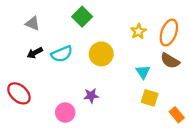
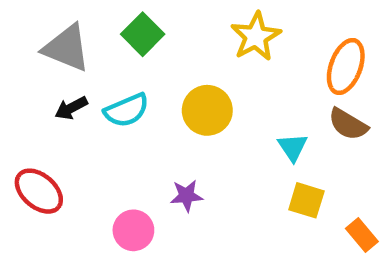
green square: (82, 17) -> (143, 34), moved
gray triangle: (32, 23) -> (67, 48), size x1.6
yellow star: (138, 31) -> (256, 36), moved, size x1.5

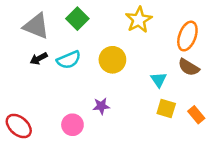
red ellipse: (39, 191) -> (19, 126), moved
orange rectangle: (362, 235) -> (196, 115), moved

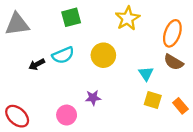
green square: (77, 19) -> (71, 17), turned 30
gray triangle: (36, 26) -> (17, 24), moved, turned -30
black arrow: (39, 59) -> (37, 64), moved

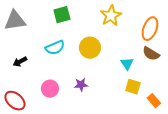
black arrow: (37, 64) -> (20, 62), moved
orange rectangle: (180, 106) -> (154, 101), moved
pink circle: (67, 115) -> (50, 89), moved

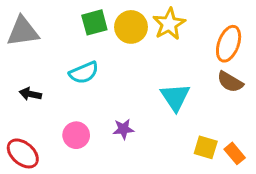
yellow circle: (90, 48) -> (131, 27), moved
black arrow: (20, 62) -> (30, 94), turned 40
cyan triangle: (127, 64) -> (175, 97), moved, size x1.5
yellow square: (133, 87) -> (206, 147), moved

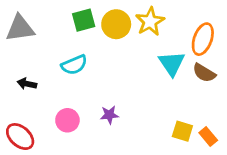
cyan triangle: (175, 97) -> (172, 63), moved

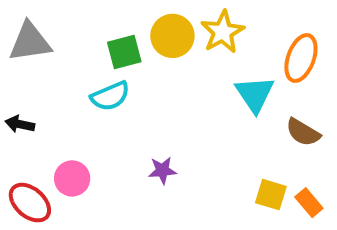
green square: (84, 20) -> (124, 52), moved
brown semicircle: (204, 73) -> (303, 132), moved
black arrow: (27, 84) -> (20, 124), moved
pink circle: (67, 120) -> (72, 178), moved

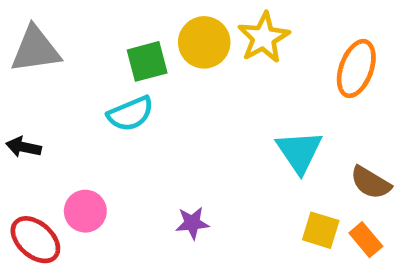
cyan triangle: (255, 94) -> (299, 152), moved
brown semicircle: (303, 132) -> (371, 183), moved
purple star: (162, 170) -> (192, 223), moved

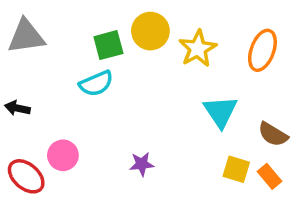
yellow star: (264, 38) -> (198, 49), moved

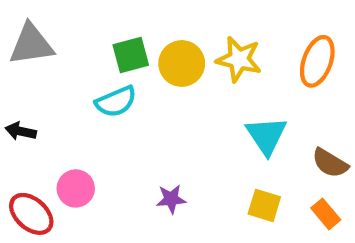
yellow circle: (150, 31) -> (182, 63), moved
yellow star: (198, 49) -> (239, 59), turned -30
yellow square: (236, 169) -> (264, 205), moved

